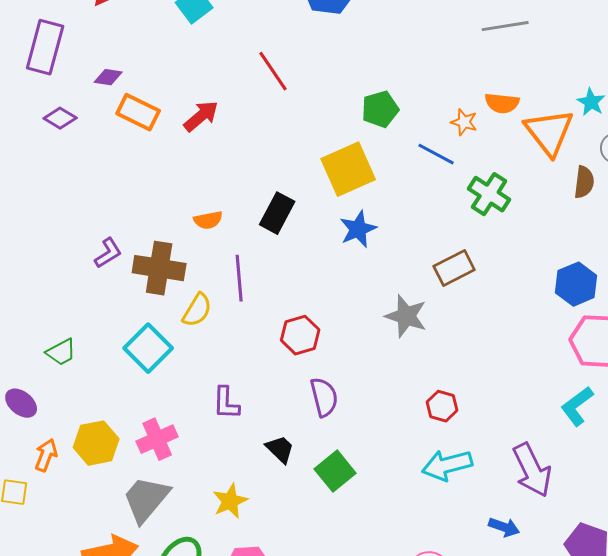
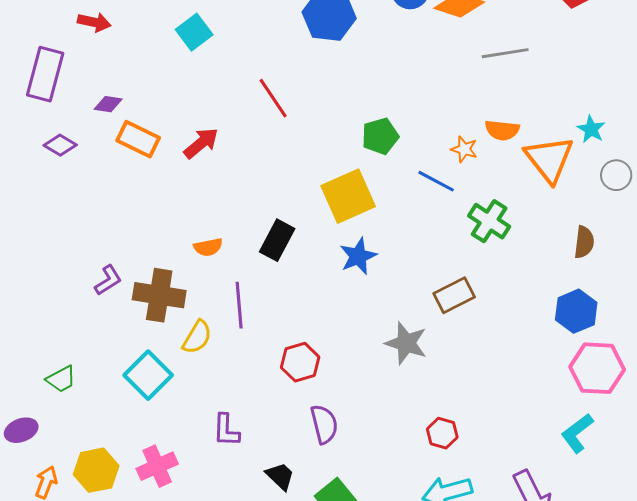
brown semicircle: (584, 182) -> (584, 242), moved
purple ellipse: (21, 403) -> (21, 430), turned -60

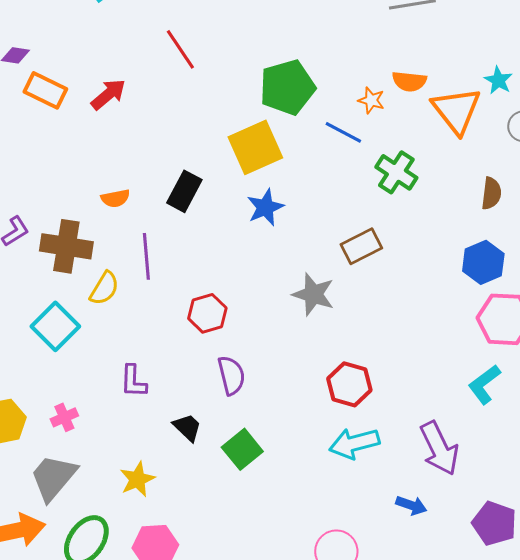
green pentagon: (380, 136) -> (287, 87), size x1.5
red hexagon: (442, 433) -> (349, 384), size x1.4
pink cross: (157, 466) -> (64, 417), size x0.7

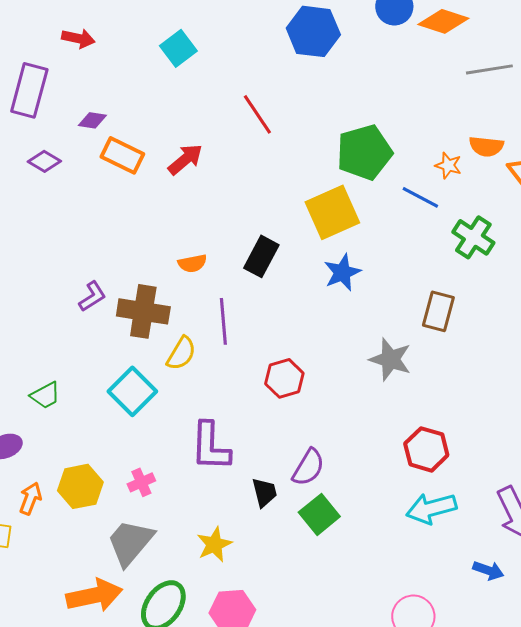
brown rectangle: (361, 246) -> (438, 311), turned -48
purple semicircle: (231, 375) -> (308, 467), moved, turned 45
purple L-shape: (133, 381) -> (210, 446), size x1.5
black trapezoid: (187, 427) -> (264, 492), turned 32

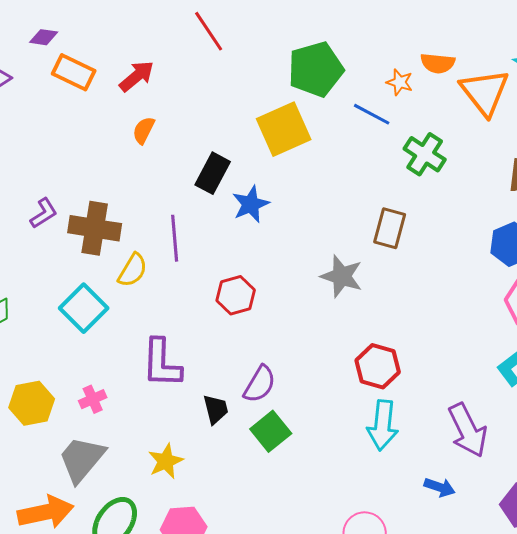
orange semicircle: (192, 263) -> (144, 130), moved, turned 128
blue star: (342, 272) -> (251, 204), moved
cyan arrow: (431, 508) -> (383, 425), turned -69

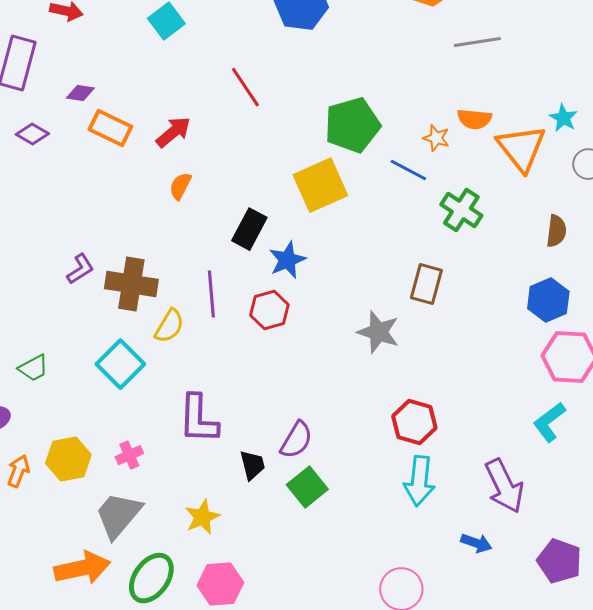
red hexagon: (236, 295) -> (269, 310), moved

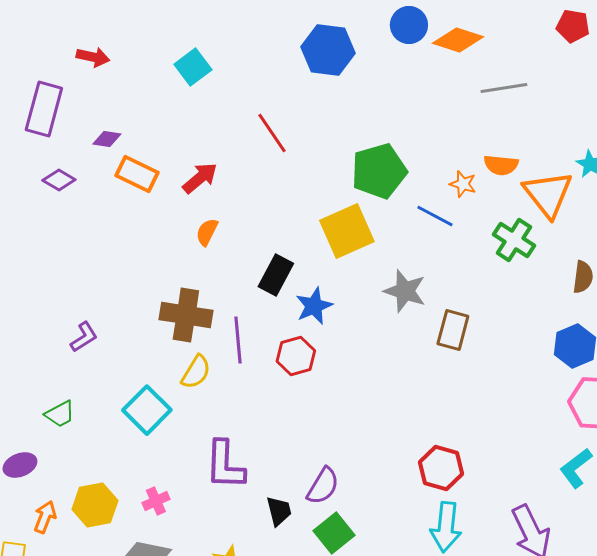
green cross: (461, 210) -> (514, 240), moved
purple L-shape: (80, 269) -> (84, 337), moved
brown cross: (131, 284) -> (186, 315), moved
gray star: (378, 332) -> (405, 291), moved

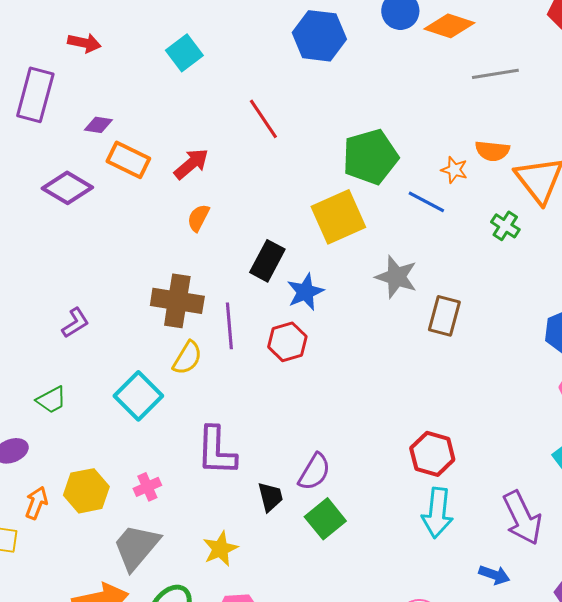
purple diamond: (59, 180) -> (67, 188), moved, size x1.5
green cross: (514, 240) -> (505, 226), size x0.7

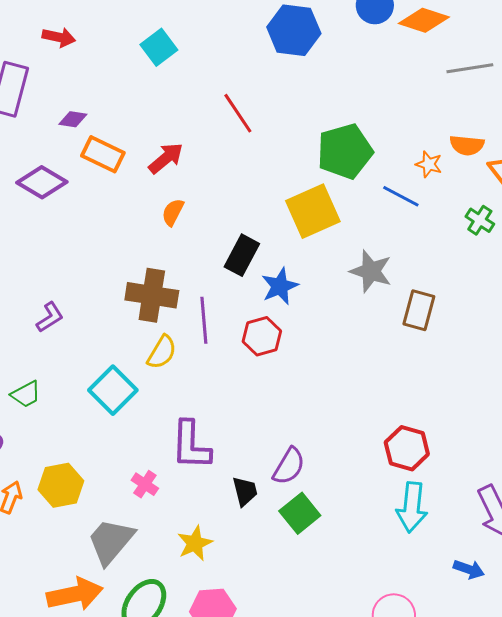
pink cross: (147, 487) -> (145, 484), moved, turned -32

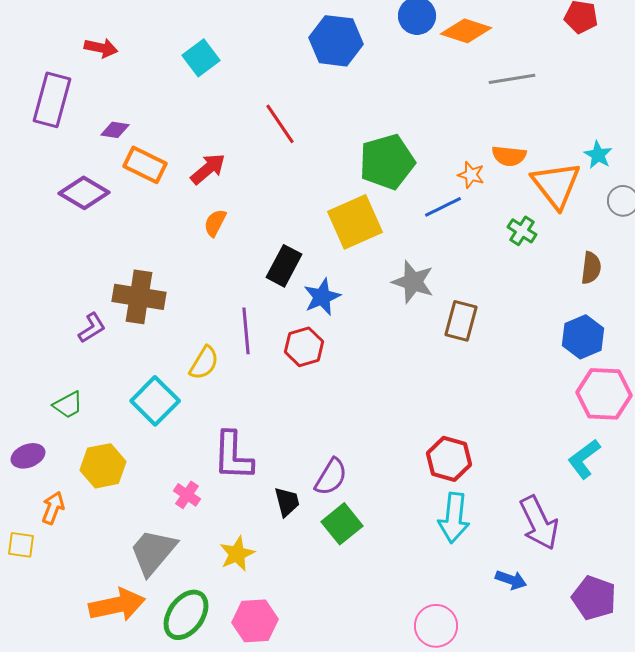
blue line: (401, 196) -> (443, 207), turned -54
brown cross: (152, 295) -> (139, 297), moved
yellow hexagon: (61, 485) -> (103, 466), moved

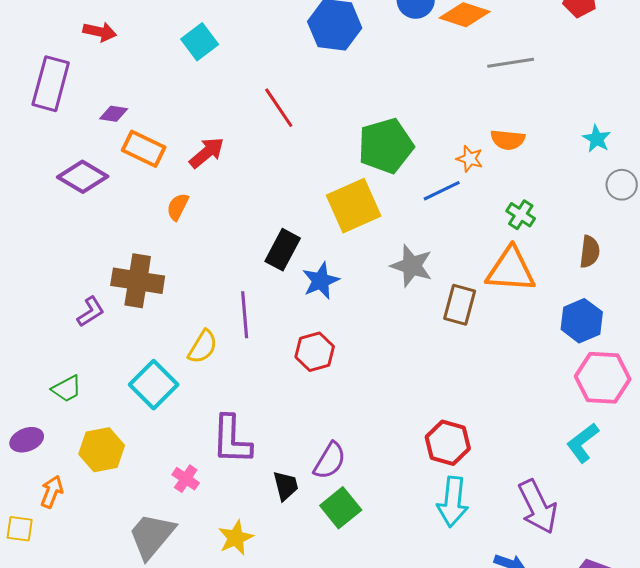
orange triangle: (556, 185) -> (511, 270), moved, turned -48
orange semicircle: (215, 223) -> (178, 207), moved
red hexagon: (304, 347) -> (315, 352), moved

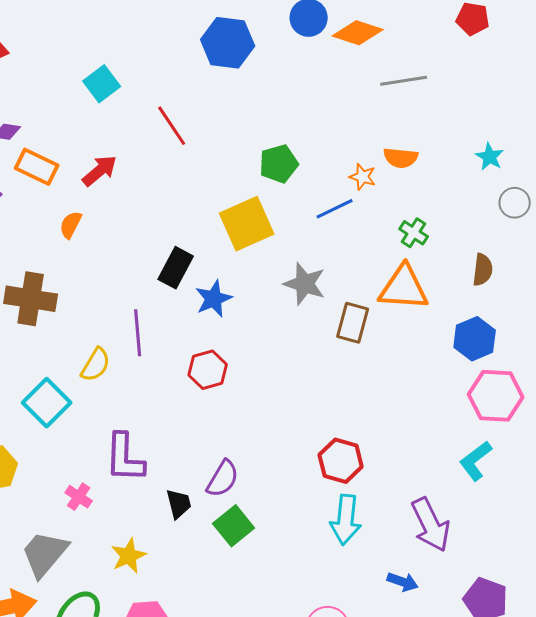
cyan square: (200, 42) -> (102, 84), moved
green pentagon: (386, 146) -> (279, 164), size x0.7

